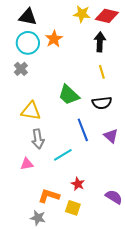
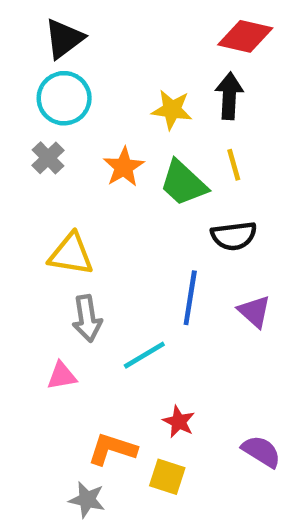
yellow star: (82, 14) -> (172, 110), moved
black triangle: (28, 17) -> (64, 39), turned -48
orange star: (54, 39) -> (124, 167), moved
green trapezoid: (69, 95) -> (183, 183), moved
blue line: (83, 130) -> (190, 298), turned 30

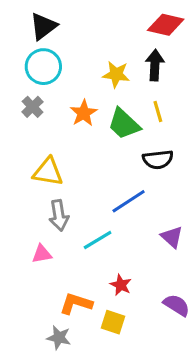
blue line: (190, 298) -> (129, 201), turned 48
purple triangle: (254, 312) -> (172, 237), moved

